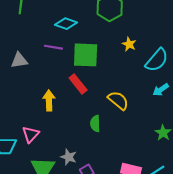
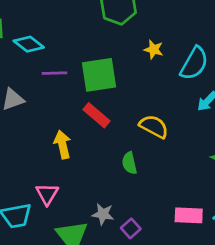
cyan diamond: (66, 24) -> (29, 44), moved, turned 30

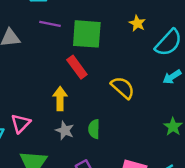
yellow arrow: (62, 145) -> (60, 99), moved
green semicircle: (129, 163) -> (94, 129), moved
gray star: (103, 214) -> (65, 130), moved

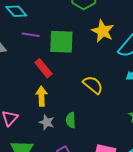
yellow star: (137, 23) -> (103, 31), size x1.6
red rectangle: (77, 67) -> (43, 68), moved

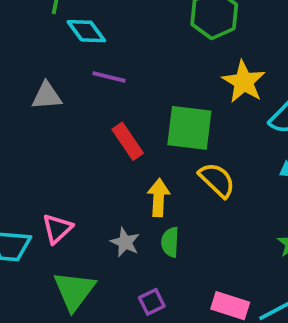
green square: (61, 42) -> (189, 128), moved
yellow arrow: (42, 96) -> (159, 197), moved

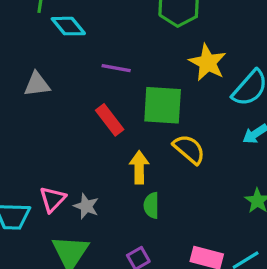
purple line: (109, 77) -> (116, 68), moved
gray star: (125, 242) -> (86, 206), moved

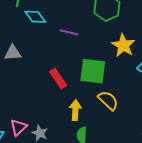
purple line: (116, 68) -> (69, 32), moved

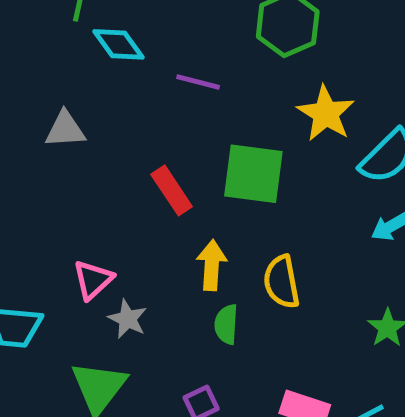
yellow semicircle: (108, 100) -> (282, 282), moved, turned -145
pink triangle: (18, 127) -> (93, 280), moved

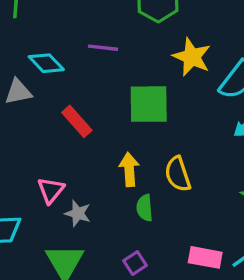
cyan diamond: (119, 44) -> (46, 63), moved
red rectangle: (172, 190) -> (77, 121), moved

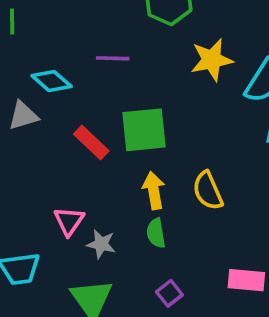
yellow star: (192, 57) -> (212, 60), turned -30
green square: (149, 104) -> (144, 130), moved
green semicircle: (145, 208) -> (156, 233), moved

